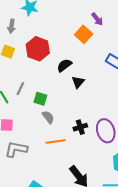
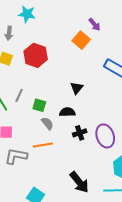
black semicircle: (64, 65) -> (67, 112), moved, turned 35
orange line: (56, 141) -> (43, 145), moved

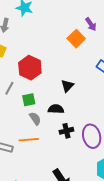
red hexagon: (36, 55) -> (30, 68), moved
green square: (39, 105) -> (29, 100), turned -32

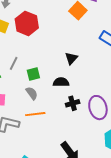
red hexagon: (30, 68) -> (27, 23), moved
gray semicircle: (35, 119) -> (32, 93), moved

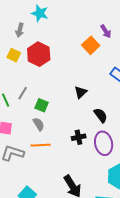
green square: (33, 74) -> (42, 105), turned 32
black semicircle: (61, 82) -> (101, 115), moved, turned 49

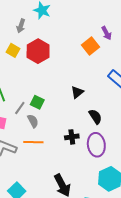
gray line: (23, 93) -> (20, 108), moved

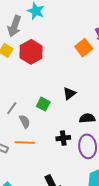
gray arrow: (21, 26) -> (14, 26), size x1.5
green square: (37, 102) -> (43, 104), moved
black semicircle: (95, 117) -> (87, 118), turned -63

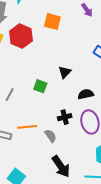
orange square: (84, 48) -> (52, 22), moved, turned -30
gray semicircle: (25, 121) -> (51, 136), moved

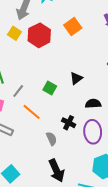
orange square: (52, 22) -> (73, 26), turned 30
black cross: (65, 117) -> (69, 123), turned 32
orange line: (27, 127) -> (32, 112), moved, turned 36

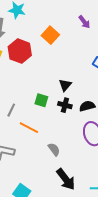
black cross: (69, 123) -> (65, 105), moved

